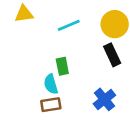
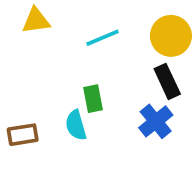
blue cross: (104, 99) -> (156, 121), moved
brown rectangle: (51, 105) -> (23, 135), moved

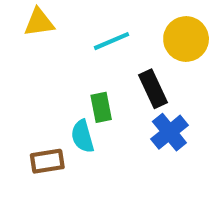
black rectangle: (167, 81) -> (153, 89), moved
brown rectangle: (23, 135) -> (47, 161), moved

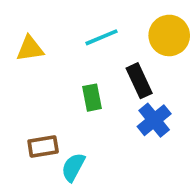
yellow triangle: (39, 22) -> (30, 49), moved
cyan semicircle: (82, 136) -> (73, 167), moved, turned 44

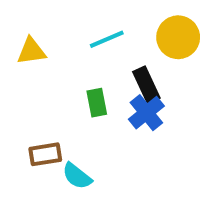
blue cross: (154, 120) -> (146, 113), moved
cyan semicircle: (73, 167) -> (77, 176), turned -80

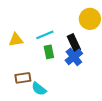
cyan line: (107, 39) -> (45, 35), moved
yellow triangle: (31, 51) -> (16, 40), moved

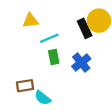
yellow triangle: (16, 40) -> (31, 21), moved
black rectangle: (74, 43) -> (85, 28), moved

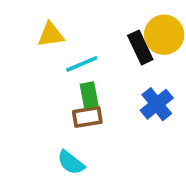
blue cross: (81, 63) -> (157, 104), moved
brown rectangle: (25, 86) -> (87, 117), moved

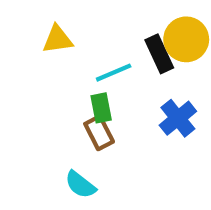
cyan line: (82, 64) -> (114, 73), moved
brown rectangle: (87, 117) -> (99, 133), turned 72

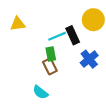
yellow triangle: (58, 39) -> (18, 24), moved
black rectangle: (159, 54) -> (73, 35), moved

